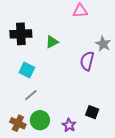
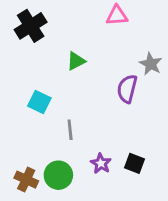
black cross: (21, 34) -> (31, 26), moved, turned -30
gray line: (31, 95) -> (70, 130), moved, turned -56
purple star: (69, 125) -> (101, 163), moved

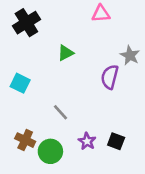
cyan square: (39, 102) -> (20, 83), moved
gray line: (70, 130) -> (61, 112), turned -36
brown cross: (26, 180) -> (25, 140), moved

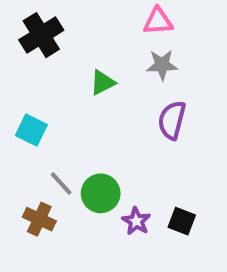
gray star: (130, 55) -> (162, 65), moved, turned -30
gray line: (61, 112) -> (61, 183), moved
green circle: (50, 151) -> (101, 193), moved

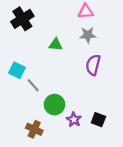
green triangle: (103, 83) -> (56, 45), turned 32
gray line: (61, 183) -> (33, 85), moved
brown cross: (39, 219) -> (34, 129), moved

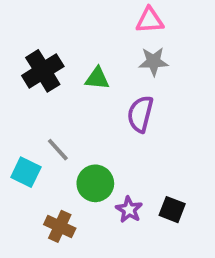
black cross: (22, 19) -> (43, 71), moved
purple semicircle: (93, 65) -> (140, 114), moved
cyan square: (17, 70) -> (26, 172), moved

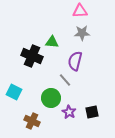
black cross: (43, 71) -> (32, 56), moved, turned -35
gray line: (58, 150) -> (65, 80), moved
black square: (172, 210) -> (92, 112), turned -32

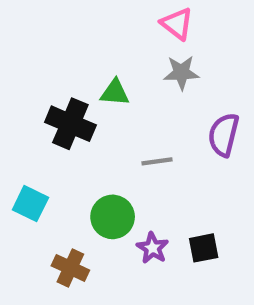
pink triangle: (80, 11) -> (177, 24), turned 42
purple semicircle: (75, 61) -> (224, 135), moved
gray line: (65, 80) -> (157, 161), moved, turned -56

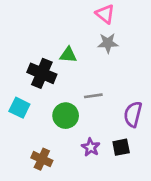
purple semicircle: (224, 135) -> (133, 114), moved
cyan square: (30, 204) -> (19, 108), moved
green circle: (113, 217) -> (66, 116), moved

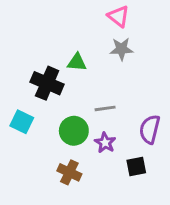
purple star: (91, 147) -> (105, 143), moved
brown cross: (42, 159) -> (69, 172), moved

